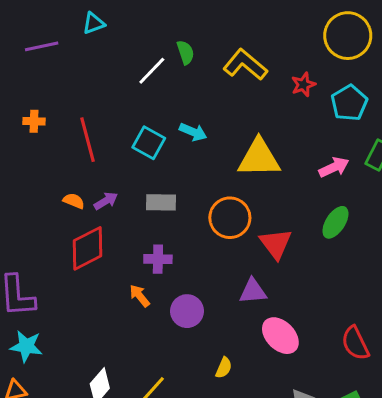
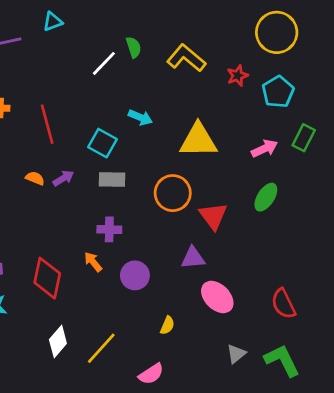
cyan square: (149, 143) -> (103, 143), moved
red diamond: (88, 248) -> (47, 278), moved, turned -51

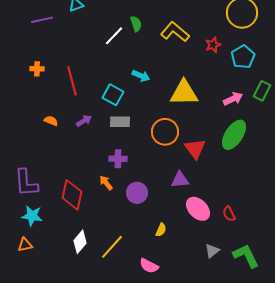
orange semicircle: (35, 178) -> (51, 121), moved
green ellipse: (266, 197) -> (234, 135), size x1.4
red semicircle: (283, 304) -> (229, 214), moved, size x0.7
pink semicircle: (151, 374) -> (149, 266), turned 60

